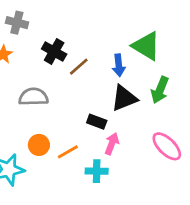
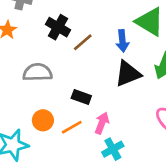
black rectangle: (97, 122) -> (81, 97), moved
pink arrow: (112, 144) -> (102, 123), moved
cyan cross: (97, 171) -> (113, 149), moved, turned -30

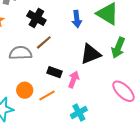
blue arrow: (122, 41) -> (77, 19), moved
brown line: (83, 42) -> (44, 42), moved
pink arrow: (102, 123) -> (74, 80), moved

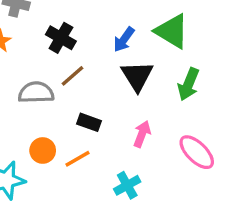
blue arrow: (77, 19) -> (124, 39), turned 42
black triangle: (91, 54) -> (137, 76), moved, turned -40
pink arrow: (74, 80) -> (142, 134), moved

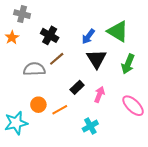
black rectangle: (89, 122) -> (77, 87), moved, turned -64

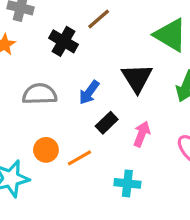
blue arrow: (88, 36) -> (89, 92), moved
brown line: (57, 59) -> (99, 19), moved
cyan cross: (90, 126) -> (127, 183), turned 35

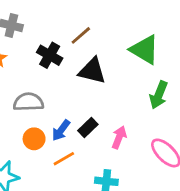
black triangle: (137, 78) -> (92, 71), moved, turned -44
blue arrow: (89, 92) -> (61, 130), moved
orange circle: (46, 150) -> (34, 139), moved

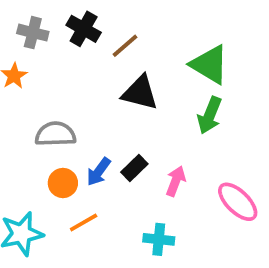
black cross: (50, 55) -> (84, 29), moved
green arrow: (159, 95) -> (210, 115), moved
orange line: (64, 159) -> (84, 222), moved

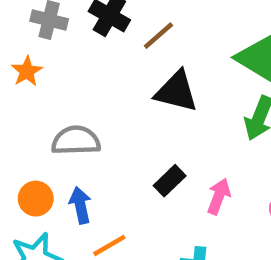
blue arrow: (99, 172) -> (80, 205), moved, turned 132
orange circle: (63, 183) -> (36, 199), moved

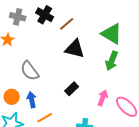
gray semicircle: (76, 141) -> (30, 71), turned -125
pink arrow: (219, 196) -> (103, 98), moved

